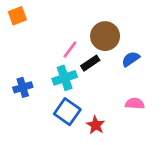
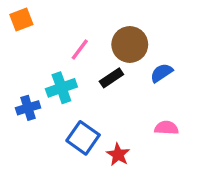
pink line: (70, 50) -> (80, 49), moved
cyan cross: (65, 78) -> (61, 88), moved

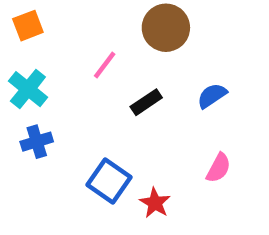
brown circle: (130, 44) -> (166, 28), moved
cyan cross: (61, 88) -> (28, 89), moved, turned -32
pink semicircle: (166, 128) -> (218, 168), turned 115

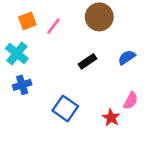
orange square: (28, 26) -> (27, 21), moved
pink line: (105, 65) -> (53, 26), moved
red star: (155, 203) -> (111, 118), moved

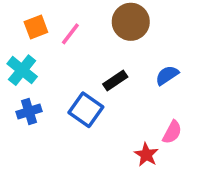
blue square: (65, 108) -> (86, 110), moved

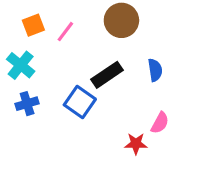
blue semicircle: (167, 75) -> (155, 70), turned 115
black rectangle: (115, 80) -> (107, 75), size x1.4
red star: (146, 155) -> (136, 144), turned -30

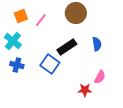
blue cross: (27, 104) -> (17, 65), turned 32

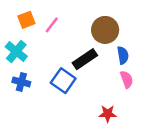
brown circle: (76, 13) -> (105, 30), moved
pink semicircle: (100, 77) -> (127, 79), moved, turned -48

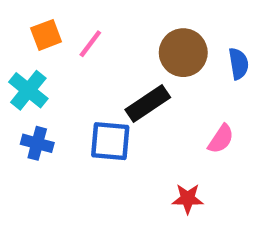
blue semicircle: (123, 55) -> (239, 64), moved
pink semicircle: (127, 79) -> (221, 139), turned 54
blue square: (63, 81) -> (110, 141), turned -30

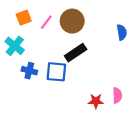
brown circle: (183, 53) -> (72, 21), moved
pink semicircle: (221, 139) -> (117, 95), moved, turned -35
blue cross: (37, 143) -> (29, 71), moved

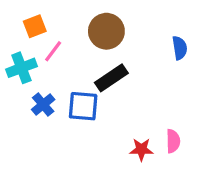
pink line: (46, 22) -> (53, 51), moved
cyan cross: (15, 46) -> (21, 68), turned 30
blue cross: (29, 71) -> (43, 104), turned 35

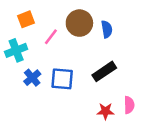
blue semicircle: (180, 48) -> (107, 29), moved
pink line: (53, 51) -> (51, 37), moved
black rectangle: (111, 78) -> (104, 71), moved

